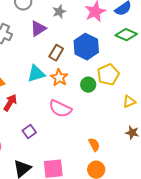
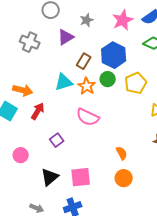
green circle: (88, 85) -> (108, 79), moved

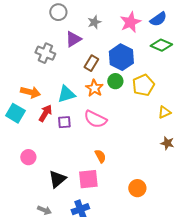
gray cross: (30, 42) -> (45, 53), moved
cyan triangle: (64, 82) -> (66, 94), moved
purple square: (57, 140) -> (64, 122), moved, turned 32
orange semicircle: (122, 153) -> (100, 156), moved
orange circle: (124, 178) -> (137, 188), moved

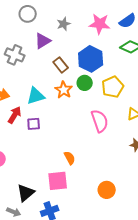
pink star: (130, 22) -> (100, 24), turned 30
brown rectangle: (91, 63) -> (61, 65), turned -70
pink semicircle: (95, 119) -> (100, 121), moved, turned -135
black triangle: (57, 179) -> (26, 193), moved

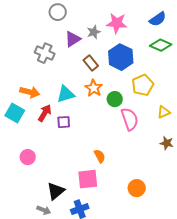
gray star: (64, 24) -> (94, 32), moved
pink star: (100, 24) -> (117, 23), moved
green circle: (85, 83) -> (115, 99), moved

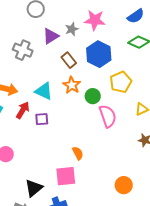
cyan triangle: (66, 94) -> (44, 91), turned 42
orange circle: (137, 188) -> (124, 185), moved

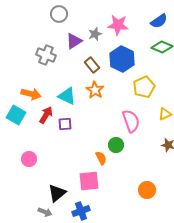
green circle: (93, 96) -> (116, 145), moved

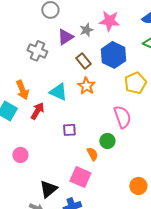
orange arrow: (31, 94) -> (22, 90), turned 54
purple square: (65, 124) -> (69, 130), moved
pink square: (89, 181) -> (80, 177), turned 30

